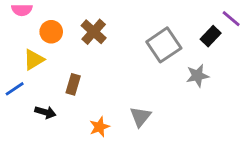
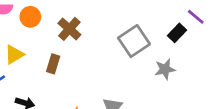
orange circle: (51, 32) -> (30, 17), moved
brown rectangle: (73, 84) -> (53, 64), moved

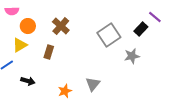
orange circle: (30, 17) -> (28, 26), moved

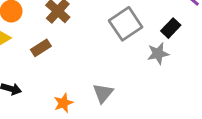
black rectangle: (141, 29) -> (171, 28), moved
brown rectangle: (49, 52) -> (41, 48), turned 40

